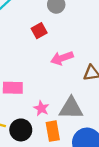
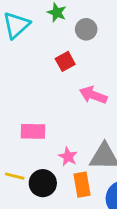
pink arrow: (62, 58) -> (93, 95), turned 40

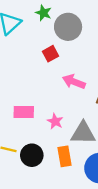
gray circle: (86, 29) -> (68, 27), size x1.5
pink star: (68, 157) -> (55, 121), moved

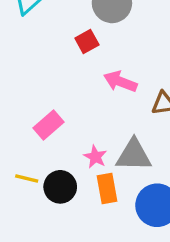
pink rectangle: (24, 112) -> (48, 125), turned -42
pink star: (55, 121) -> (95, 157), moved

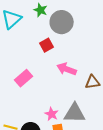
pink rectangle: (48, 125) -> (24, 78), moved

